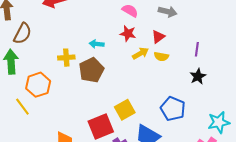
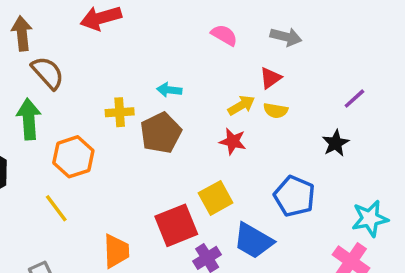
brown semicircle: (22, 34) -> (48, 73), turned -70
red star: (128, 34) -> (233, 141), moved
purple line: (197, 49) -> (354, 99), moved, turned 40
yellow line: (22, 107) -> (56, 208), moved

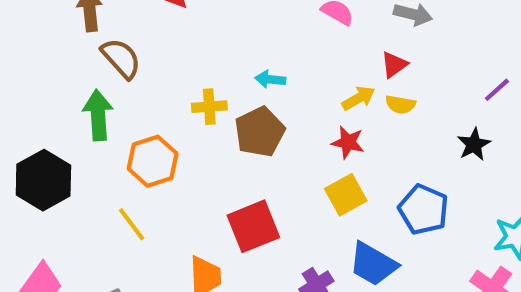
yellow square: (216, 198) -> (346, 195), moved
red square: (176, 225) -> (253, 226), moved

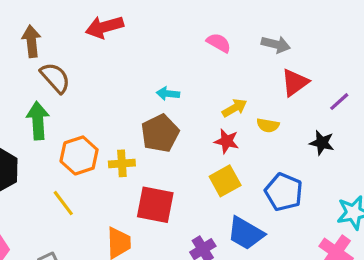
red triangle: (394, 65) -> (295, 83), moved, size x1.4
yellow semicircle: (400, 105) -> (268, 125), moved
yellow cross: (209, 107) -> (122, 163), moved
black star: (474, 144) -> (322, 143), turned -30
red square: (253, 226) -> (155, 205), turned 33

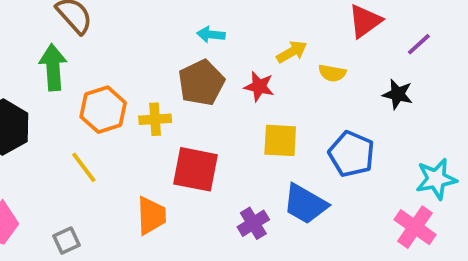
red star: (227, 141) -> (259, 87), moved
yellow square: (225, 181) -> (280, 140), turned 32

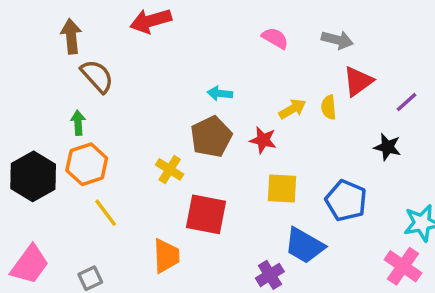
green arrow: (53, 67) -> (78, 123), size x0.6
yellow semicircle: (332, 73) -> (329, 107), moved, turned 75
orange hexagon: (103, 110) -> (87, 164), moved
yellow cross: (155, 119) -> (170, 169), turned 36
purple cross: (253, 223) -> (270, 275), moved

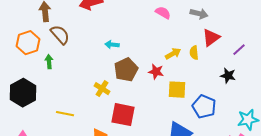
cyan arrow: (220, 93) -> (112, 45), moved
orange hexagon: (87, 164) -> (28, 43), moved
yellow square: (282, 188) -> (177, 90), moved
yellow line: (106, 213) -> (65, 114), turned -42

